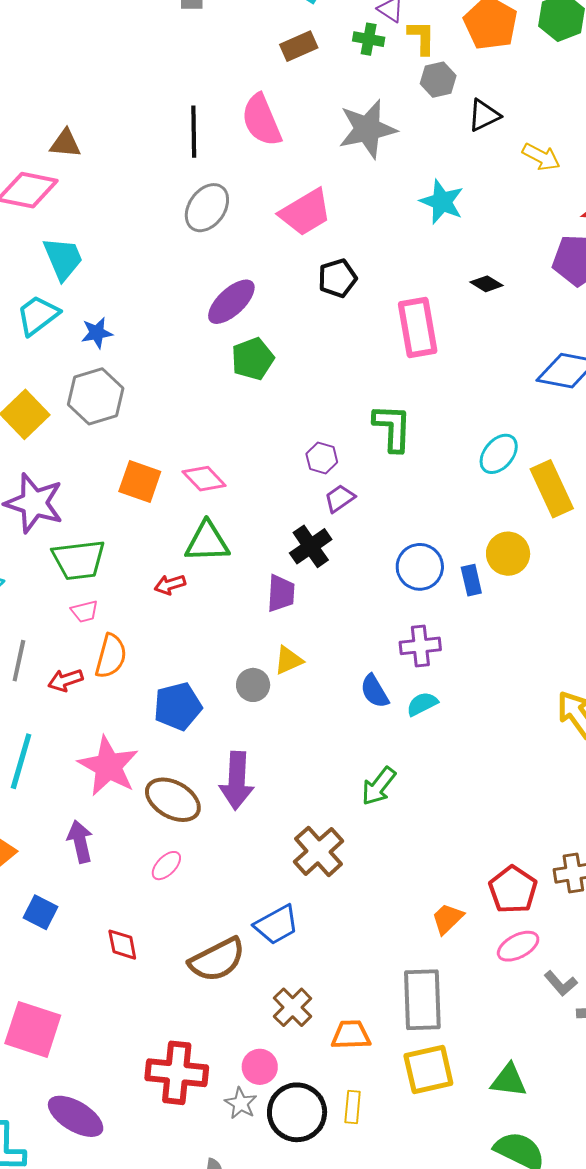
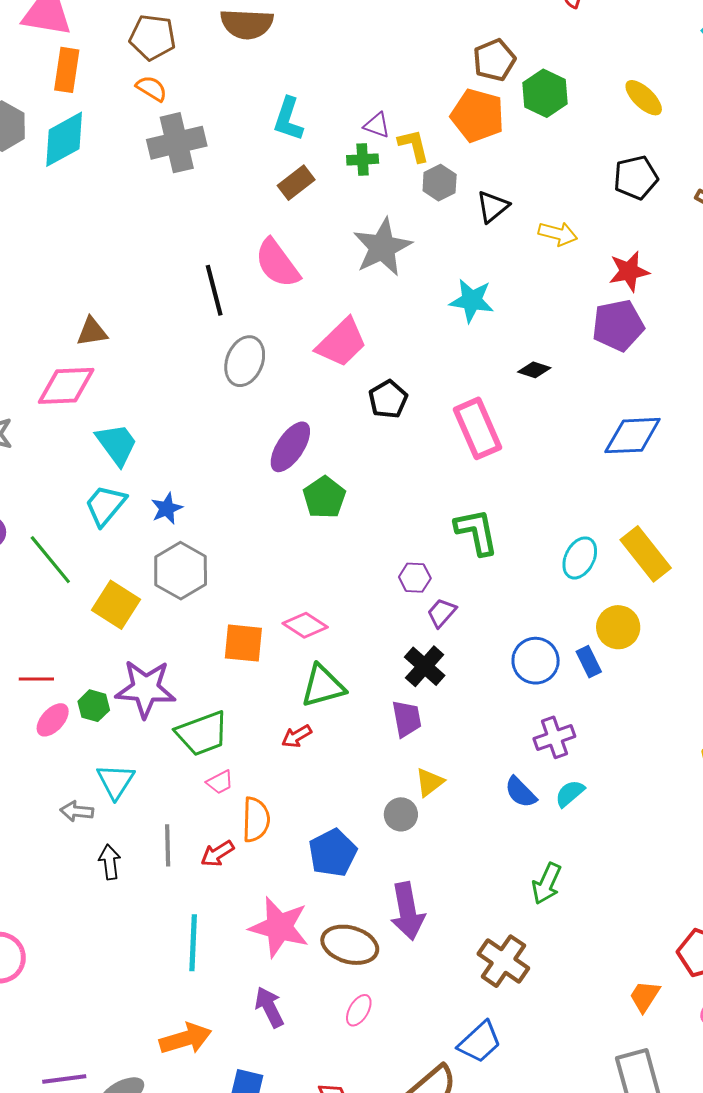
cyan ellipse: (499, 454) -> (580, 558), moved

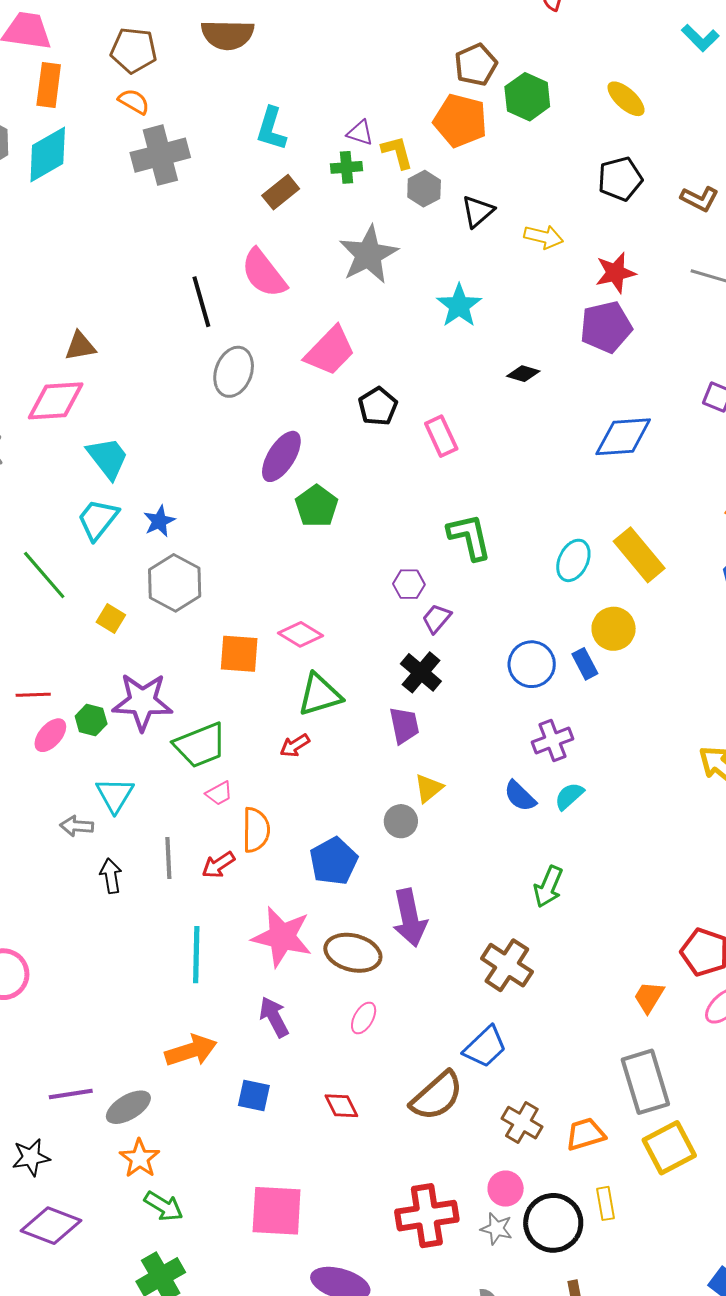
cyan star: (472, 301) -> (459, 306), turned 30
pink rectangle: (478, 428) -> (441, 436), moved, size x0.7
yellow square: (116, 605) -> (111, 618), size x0.6

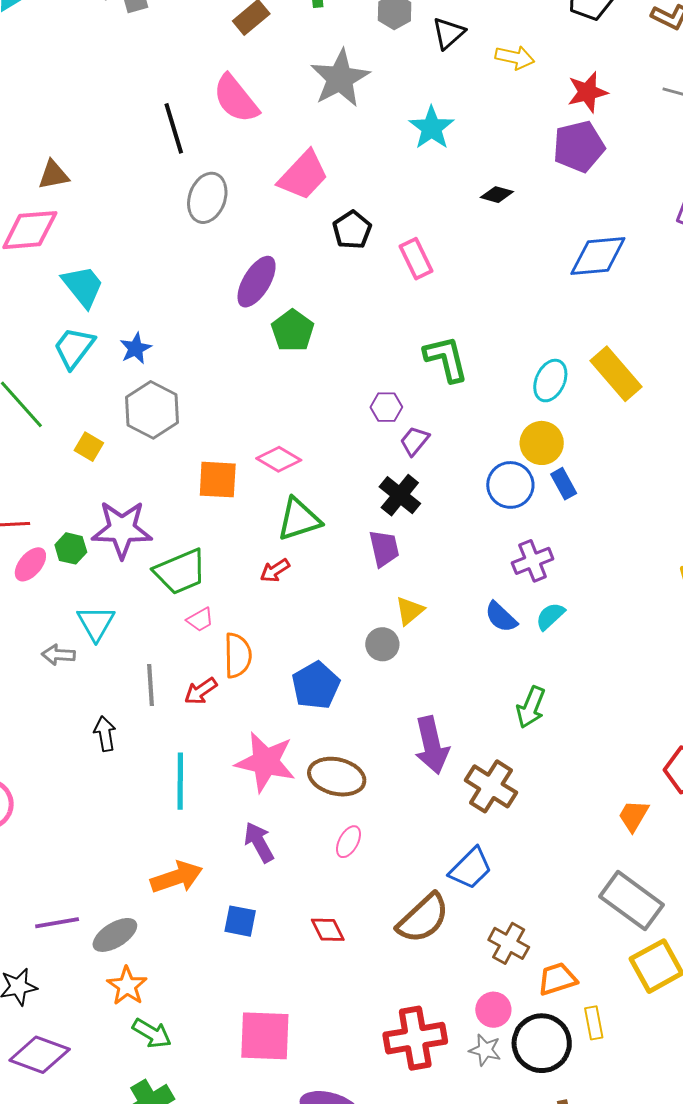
yellow circle: (614, 629) -> (542, 443), moved
black arrow: (111, 876) -> (105, 734), moved
purple arrow: (410, 918) -> (432, 745), moved
gray rectangle: (645, 1082) -> (631, 901), turned -36
orange trapezoid: (585, 1134) -> (557, 979), moved

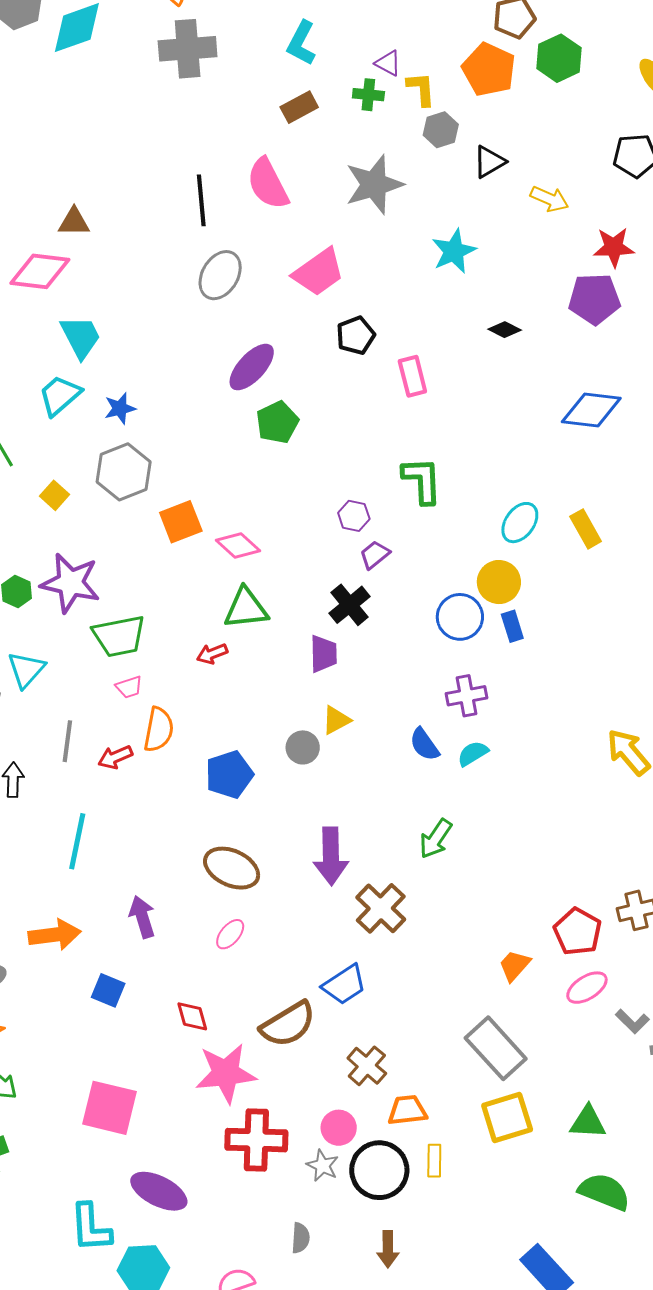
yellow rectangle: (616, 374) -> (586, 529), size x0.7
orange square: (218, 480) -> (181, 522), moved, turned -36
pink star: (265, 762) -> (226, 1073), moved, turned -30

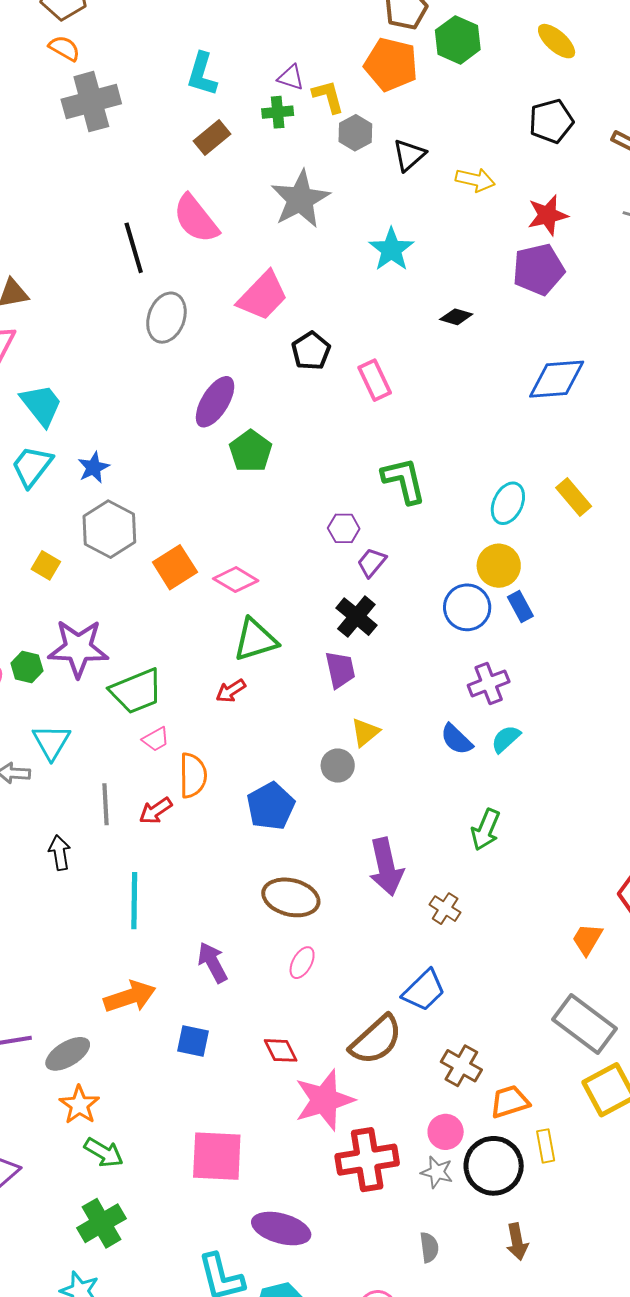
brown cross: (381, 908) -> (445, 909), size x0.6

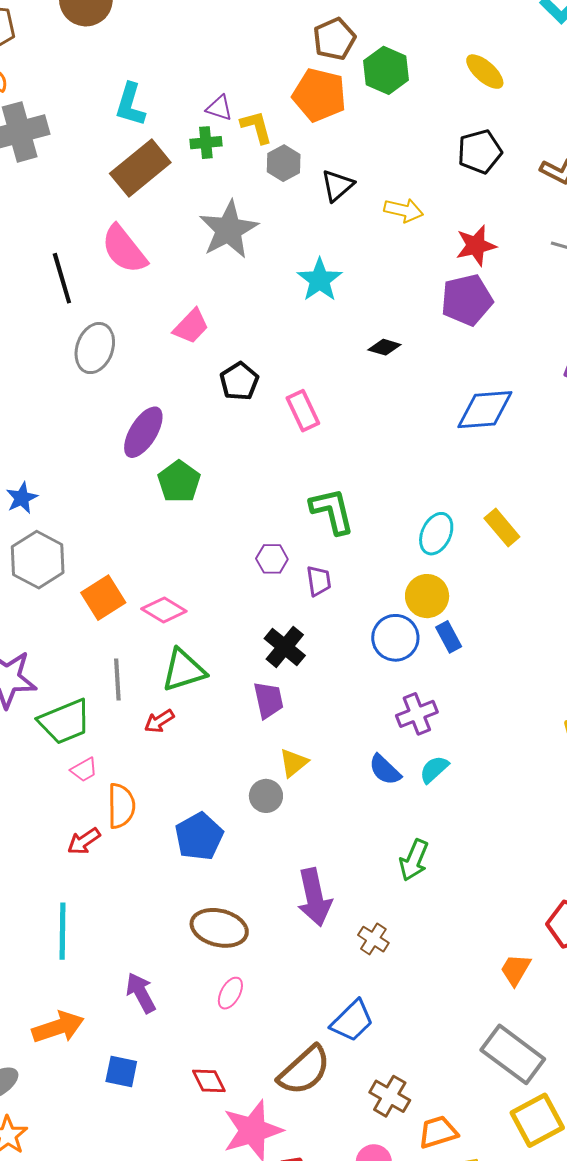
brown rectangle: (212, 138) -> (140, 168), size x1.6
pink trapezoid: (263, 296) -> (191, 326), size x0.7
purple trapezoid: (372, 563) -> (319, 581), moved, turned 132
gray line: (106, 804) -> (117, 680), moved

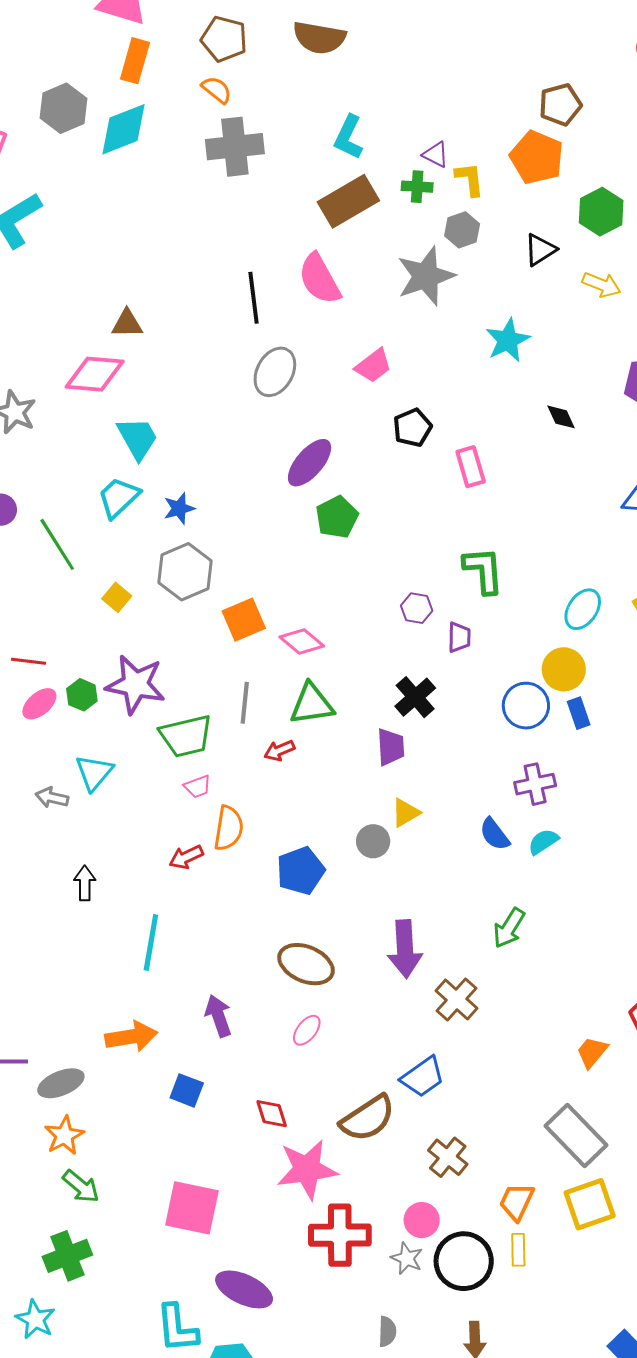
green hexagon: (386, 70) -> (601, 212), moved
gray hexagon: (284, 163) -> (462, 230), moved
black diamond: (384, 347) -> (561, 417), turned 40
brown cross: (373, 939) -> (456, 1000), size x1.4
orange trapezoid: (438, 1132) -> (517, 1202), moved, turned -57

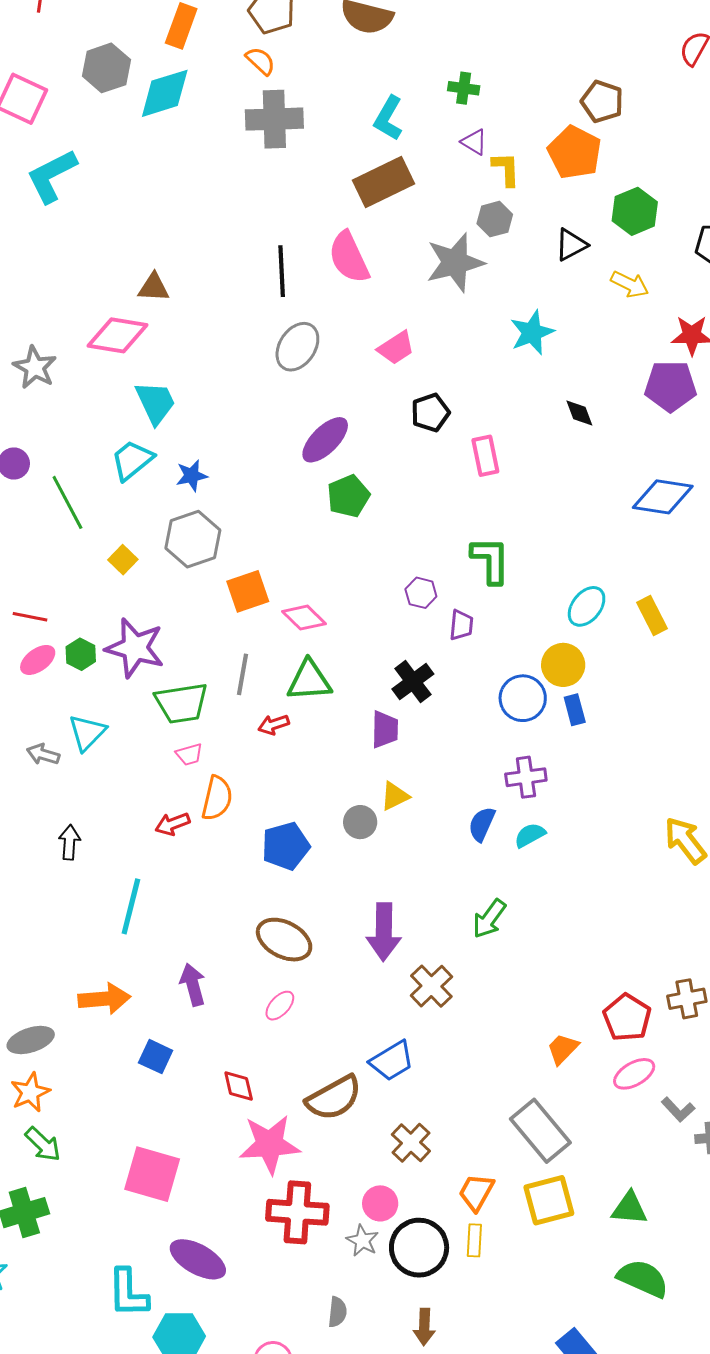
brown pentagon: (560, 105) -> (602, 101), turned 30
green cross: (417, 187) -> (464, 88), moved
blue semicircle: (495, 834) -> (482, 824), turned 57

